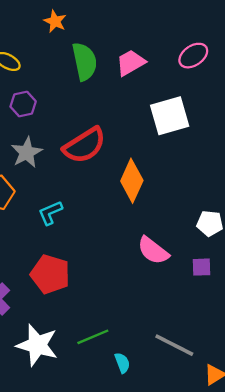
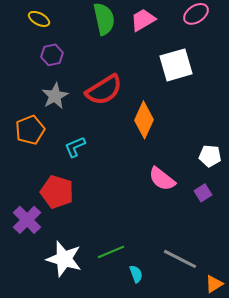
purple square: (202, 267) -> (203, 193), turned -30
red pentagon: (50, 274) -> (57, 192), moved

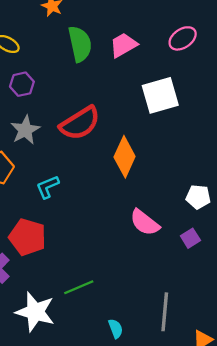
green line: (111, 252) -> (79, 287), moved
gray line: (180, 259) -> (165, 312), turned 68

